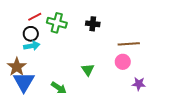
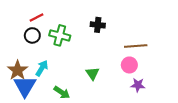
green cross: (57, 23) -> (60, 35), moved
cyan arrow: (32, 46) -> (42, 68), moved, turned -49
purple star: (139, 84) -> (138, 85), moved

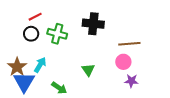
black cross: (98, 25) -> (93, 24), size x1.5

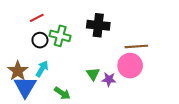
black circle: (31, 34) -> (40, 40), moved
pink circle: (123, 62) -> (130, 66), size x1.5
purple star: (131, 81) -> (109, 79), moved

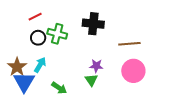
pink circle: (130, 66) -> (133, 71), moved
green triangle: (93, 74) -> (91, 80), moved
purple star: (109, 79) -> (96, 66), moved

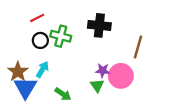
brown line: (129, 44) -> (138, 47), turned -70
pink circle: (133, 71) -> (121, 76), moved

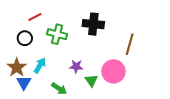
black circle: (40, 40) -> (25, 38), moved
purple star: (103, 71) -> (76, 66), moved
blue triangle: (25, 88) -> (24, 83), size x0.7

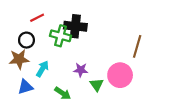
black cross: (93, 24) -> (75, 26), moved
brown star: (17, 67) -> (19, 59), moved, turned 30
blue triangle: (24, 83) -> (25, 87), turned 42

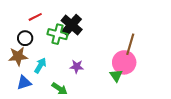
black cross: (75, 26) -> (72, 25), turned 35
pink circle: (120, 75) -> (124, 62), moved
green triangle: (97, 85) -> (116, 76), moved

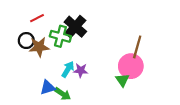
brown star: (18, 56) -> (39, 47), moved
cyan arrow: (40, 65) -> (68, 69), moved
blue triangle: (24, 83) -> (48, 87), moved

